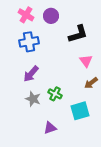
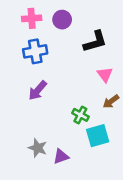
pink cross: (26, 15) -> (32, 18), turned -35
green cross: (55, 94) -> (80, 115), moved
gray star: (33, 99) -> (38, 148), moved

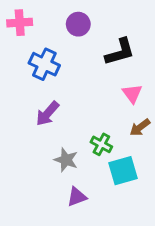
pink cross: (32, 18) -> (20, 23), moved
blue cross: (35, 51) -> (44, 64), turned 35
gray star: (38, 148) -> (66, 160), moved

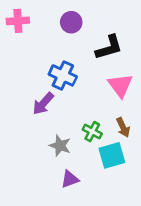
blue cross: (44, 64) -> (63, 75), moved
pink triangle: (132, 94) -> (120, 85), size x1.4
brown arrow: (140, 127) -> (123, 127), moved, turned -78

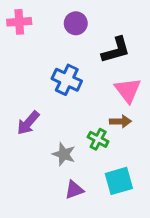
purple arrow: (43, 104) -> (28, 123), moved
brown arrow: (123, 127) -> (120, 121), moved, turned -66
cyan square: (112, 155) -> (119, 181), moved

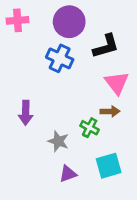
purple circle: (76, 23) -> (69, 22), size x1.5
blue cross: (67, 80) -> (60, 58), moved
purple arrow: (28, 123) -> (26, 113), turned -40

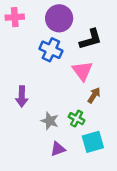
pink triangle: (117, 83) -> (82, 71), moved
brown arrow: (110, 111) -> (94, 95), turned -56
green cross: (90, 128) -> (77, 119), moved

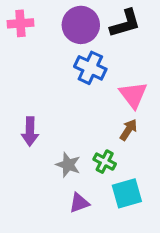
black L-shape: (91, 39) -> (125, 23), moved
blue cross: (51, 50) -> (90, 68), moved
pink triangle: (82, 71) -> (133, 95), moved

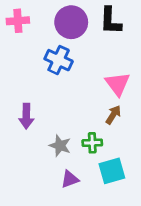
black L-shape: (125, 23) -> (110, 21), turned 108
blue cross: (90, 68) -> (59, 60), moved
green cross: (105, 162) -> (92, 143), turned -30

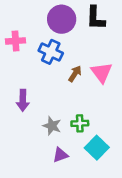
pink cross: (18, 21) -> (16, 41), moved
brown arrow: (113, 115) -> (75, 74), moved
cyan square: (112, 171) -> (97, 148), turned -30

